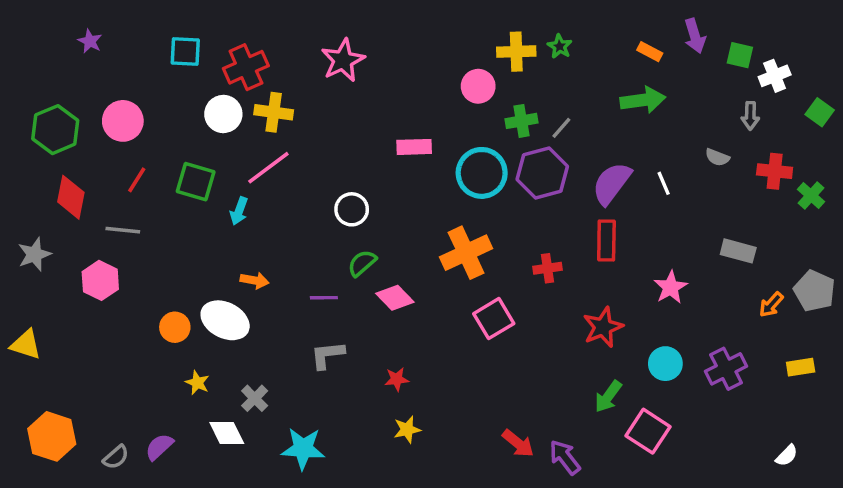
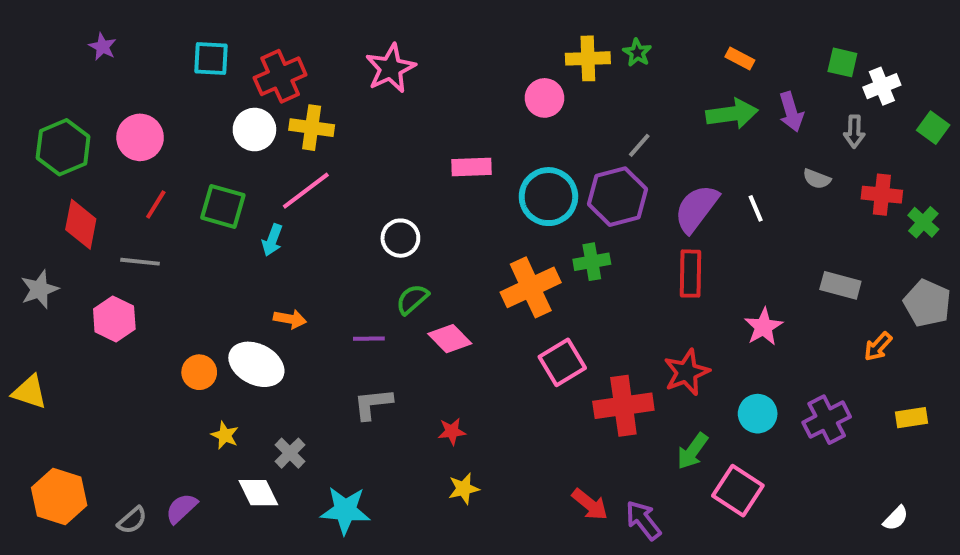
purple arrow: (695, 36) -> (791, 112), moved
green cross: (521, 121) -> (592, 262), moved
red cross: (548, 268) -> (623, 406), moved, size x1.8
gray pentagon: (814, 291) -> (927, 303), moved

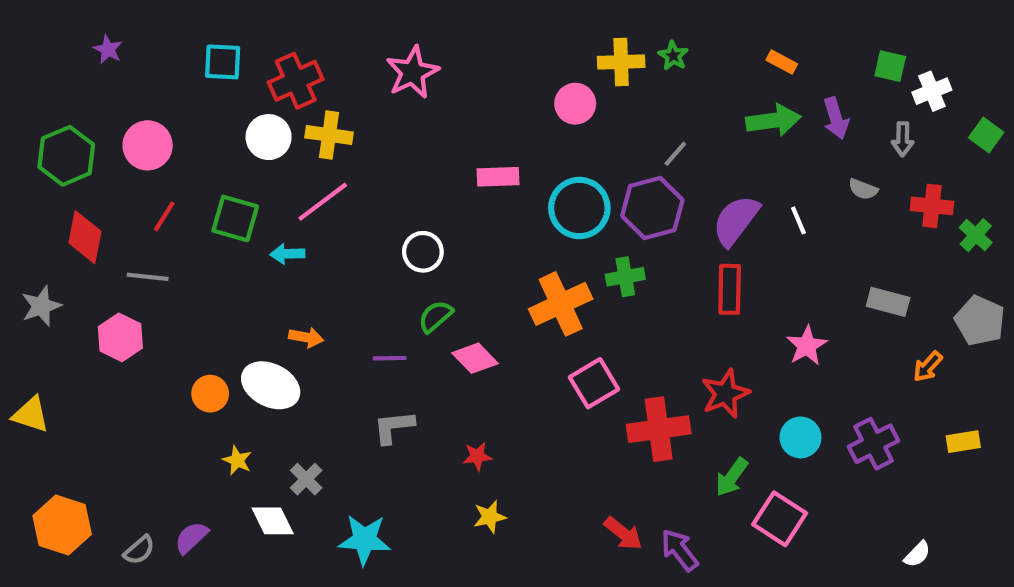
cyan arrow: (272, 240) -> (287, 254), turned 68
white semicircle: (896, 518) -> (917, 554), moved

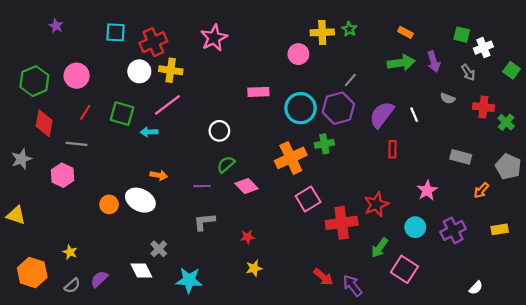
gray arrow: (903, 139) -> (468, 72), turned -35
red rectangle: (730, 289) -> (393, 149), moved, size x0.7
pink star: (807, 346) -> (427, 190), moved
yellow star: (237, 460) -> (70, 252), moved

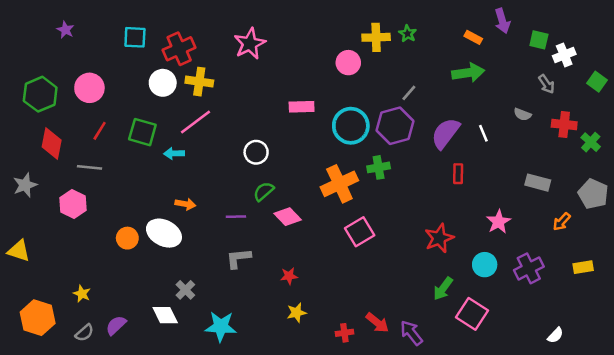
purple arrow: (434, 62) -> (502, 21), moved
red cross: (342, 223) -> (344, 333), moved, size x0.5

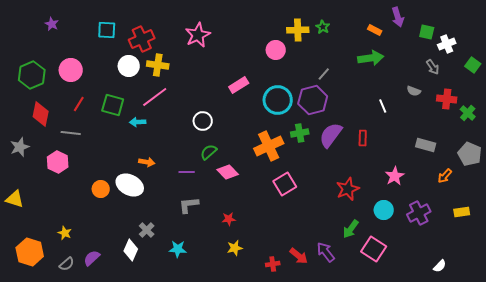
pink rectangle: (302, 107) -> (239, 85), turned -30
purple semicircle: (445, 133) -> (331, 135), moved
white diamond: (165, 315) -> (131, 250), turned 50
cyan star: (221, 326) -> (178, 249), moved, size x0.7
purple arrow: (411, 333) -> (326, 252), moved

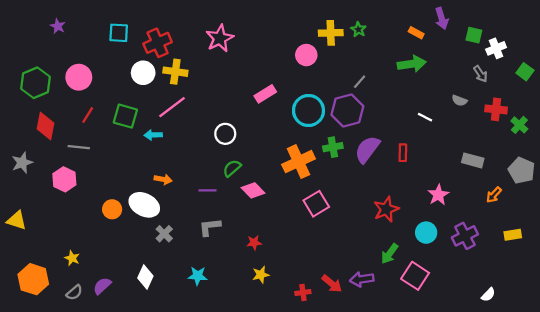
white line: (383, 106) -> (425, 117), turned -40
gray cross: (147, 230) -> (164, 234), moved
purple arrow: (326, 252) -> (362, 279), turned -60

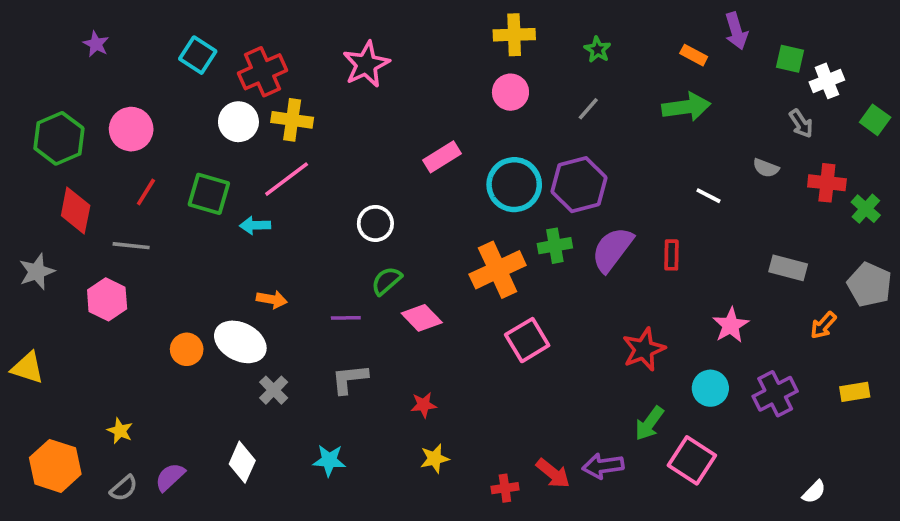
cyan square: (119, 33) -> (198, 55), turned 30
yellow cross: (331, 33) -> (514, 35), moved
gray line: (360, 82) -> (588, 109), moved

